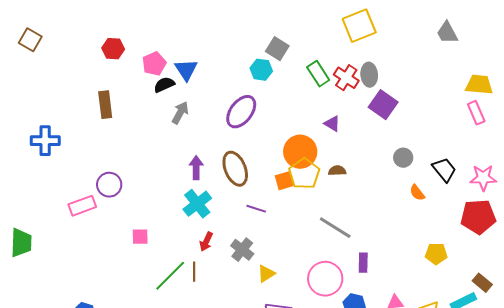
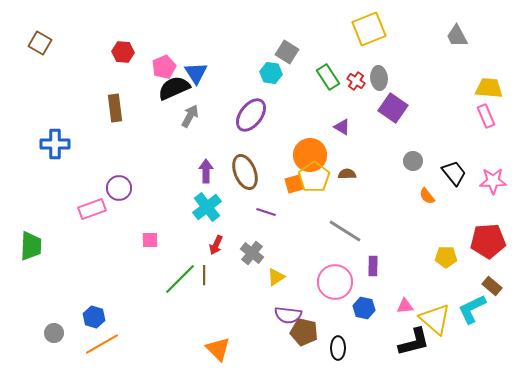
red cross: (346, 78) -> (356, 81), size x0.7
black semicircle: (164, 85) -> (174, 88), size x1.5
red pentagon: (478, 217) -> (488, 241), moved

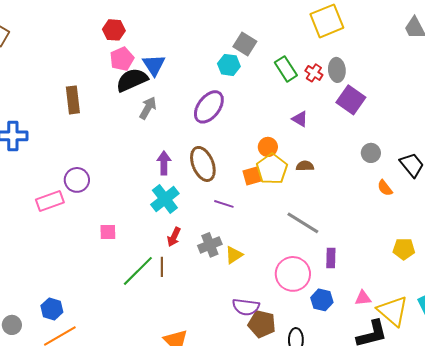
red hexagon: (123, 52) -> (114, 30), moved
orange circle: (310, 155) -> (268, 147), size x0.6
gray cross: (252, 253) -> (210, 245), turned 30
yellow triangle: (276, 277) -> (234, 255), moved

